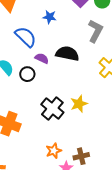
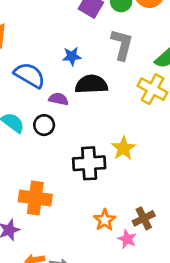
blue star: (50, 17) -> (72, 56), moved
black cross: (52, 108) -> (89, 163), turned -30

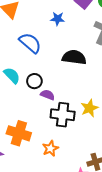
blue star: (72, 56) -> (57, 19), moved
purple semicircle: (58, 99) -> (48, 95), moved
orange star: (105, 220) -> (50, 148), moved

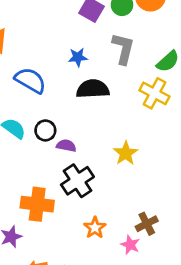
blue star: (57, 19) -> (78, 57), moved
black cross: (63, 115) -> (77, 181), moved, turned -30
orange star: (50, 148) -> (95, 228), moved

